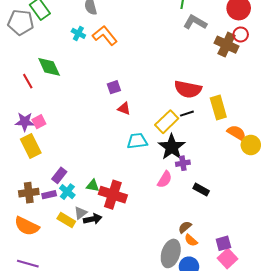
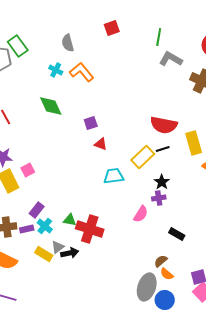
green diamond: (49, 67) -> (51, 106), moved
pink square: (39, 122) -> (28, 170), moved
black star: (172, 147) -> (162, 182), moved, size x0.6
black rectangle: (201, 190) -> (177, 234), moved

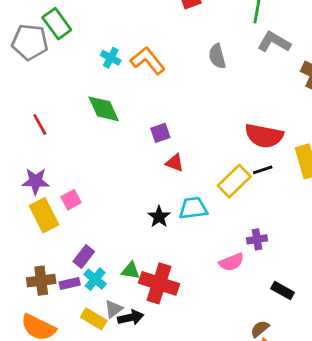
gray semicircle: (68, 43) -> (217, 56), moved
black star: (162, 182) -> (159, 217), moved
pink semicircle: (141, 214) -> (231, 262), turned 36

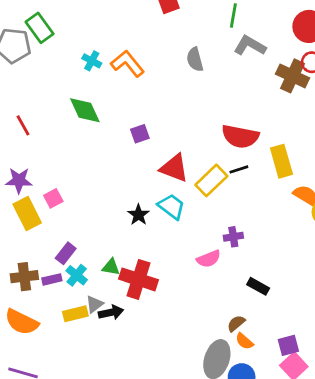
red triangle: (175, 163) -> (174, 168), moved, size x1.6
cyan trapezoid: (193, 208) -> (171, 207), turned 44
yellow rectangle: (94, 319) -> (75, 314), turned -45

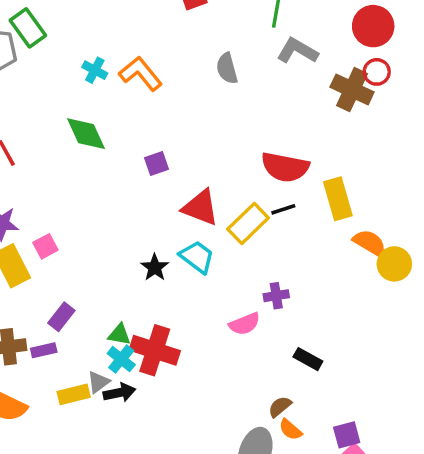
cyan cross: (77, 275) -> (121, 359), moved

